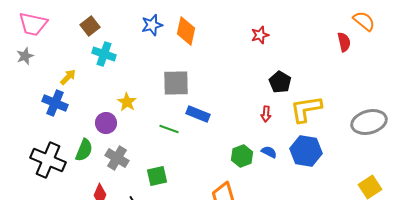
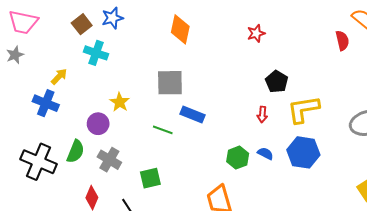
blue star: (152, 25) -> (112, 18), moved

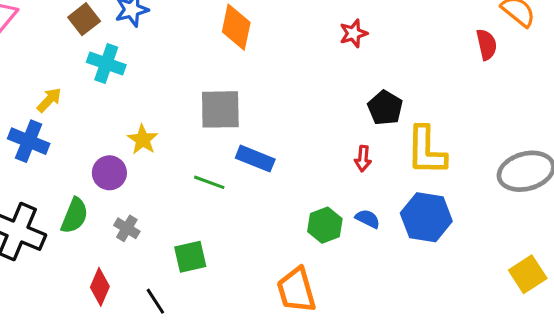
yellow L-shape: (303, 109) -> (426, 151), turned -80
gray cross: (109, 160) -> (127, 228), size x0.7

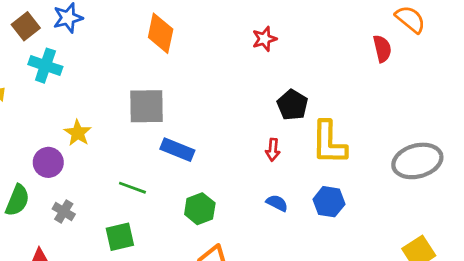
green line: (209, 182) -> (132, 188), moved
blue hexagon: (426, 217) -> (329, 202), size x0.7
green hexagon: (325, 225) -> (200, 209), moved

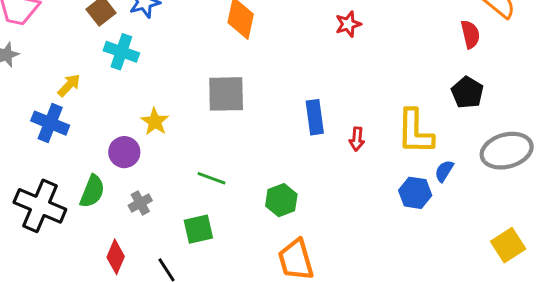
black pentagon: (292, 105) -> (467, 92), moved
blue rectangle: (177, 150) -> (315, 117), moved, turned 60
blue semicircle: (277, 203) -> (444, 171), moved, turned -85
gray cross: (64, 211) -> (140, 203), turned 30

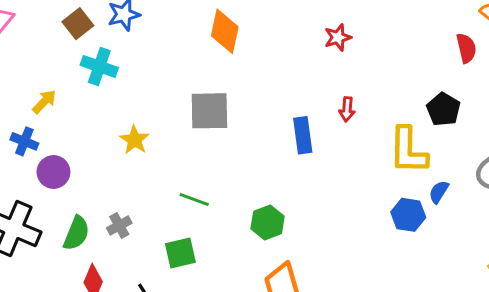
black pentagon: (467, 92) -> (443, 109), moved
blue cross: (50, 123) -> (24, 141), size x0.7
red arrow: (357, 139) -> (347, 109), moved
purple circle: (124, 152) -> (53, 172), moved
green semicircle: (92, 191) -> (76, 233), moved

